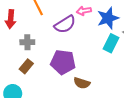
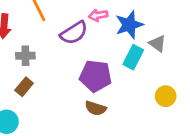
purple pentagon: (63, 62) -> (96, 76), moved

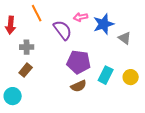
purple semicircle: (74, 33) -> (63, 30), turned -95
cyan rectangle: (133, 57) -> (106, 75), moved
brown semicircle: (96, 108) -> (79, 86), turned -42

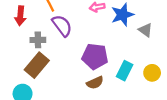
purple semicircle: (63, 30) -> (62, 26), moved
brown rectangle: (26, 70) -> (37, 65), size x1.6

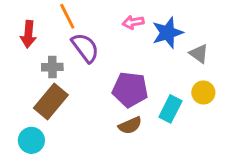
yellow circle: (152, 73) -> (203, 92), moved

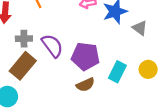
purple semicircle: (85, 48) -> (52, 46), moved
yellow circle: (203, 92) -> (148, 69), moved

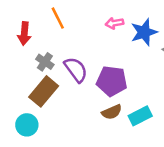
gray cross: (24, 39) -> (45, 62), turned 35
cyan rectangle: (117, 72) -> (140, 116), moved, turned 36

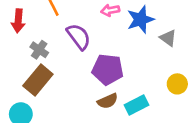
purple semicircle: (76, 70) -> (79, 37), moved

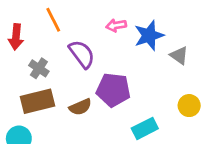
brown rectangle: (38, 80) -> (37, 101), turned 36
brown semicircle: (108, 101) -> (80, 107), moved

